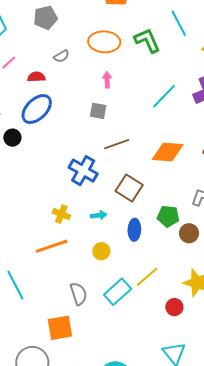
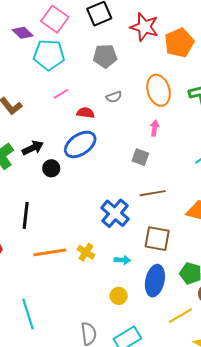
orange ellipse: (104, 42) -> (159, 90), turned 60
brown square: (129, 188) -> (157, 239), turned -32
blue ellipse: (134, 230) -> (155, 281), size x1.4
orange line: (52, 246) -> (50, 252), moved
yellow line: (147, 277) -> (180, 316), moved

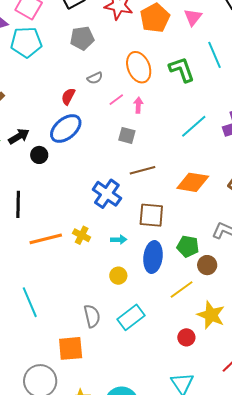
pink line: (61, 94) -> (116, 100), moved
red semicircle: (86, 113) -> (68, 96), turned -66

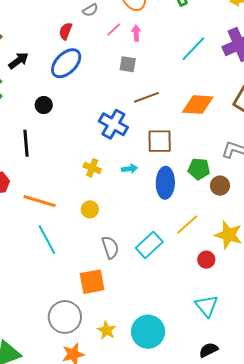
black arrow: (19, 136) -> (19, 61), moved
black circle: (39, 155) -> (44, 105), moved
orange line: (46, 239) -> (40, 201), moved, turned 36
yellow circle: (118, 276) -> (90, 209), moved
yellow line: (182, 290) -> (187, 225), moved

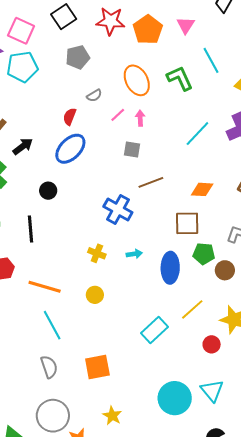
orange diamond: (198, 105) -> (202, 189), size x0.7
brown square: (160, 141) -> (187, 223), moved
gray semicircle: (110, 247) -> (49, 367), moved
gray circle: (65, 317) -> (53, 416), moved
cyan circle: (148, 332) -> (175, 398), moved

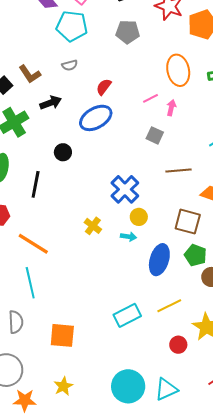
gray semicircle: (94, 96) -> (70, 65), moved
brown line: (151, 182) -> (179, 171), moved
yellow circle: (95, 295) -> (139, 217), moved
cyan triangle: (212, 391) -> (166, 389), turned 30

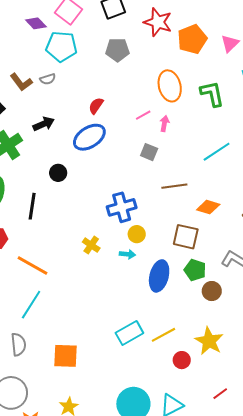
gray semicircle: (70, 65) -> (48, 79), moved
brown L-shape: (30, 74) -> (21, 82), moved
blue cross: (125, 189) -> (122, 207), turned 32
cyan line: (30, 283) -> (31, 305), turned 48
yellow line: (169, 306) -> (163, 335), moved

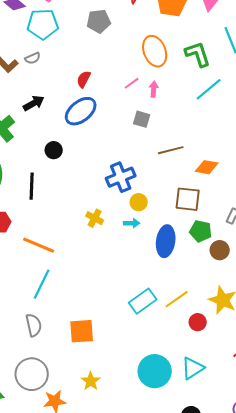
cyan line: (217, 152) -> (209, 89), moved

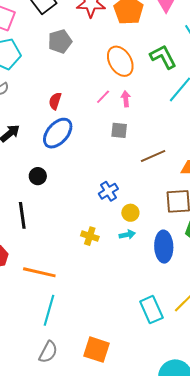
blue cross: (121, 177) -> (108, 191), size x0.7
cyan rectangle: (143, 301) -> (151, 310), turned -68
gray semicircle: (34, 325) -> (48, 352), turned 50
orange square: (82, 331) -> (96, 350), turned 32

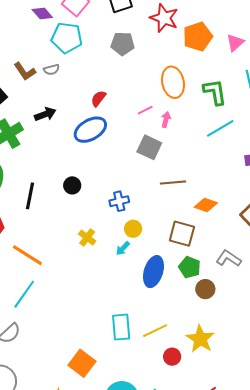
gray square: (119, 130) -> (149, 147), size x1.4
black circle: (38, 176) -> (72, 185), moved
cyan arrow: (127, 235) -> (123, 248), turned 126
orange square: (96, 350) -> (82, 363), moved

